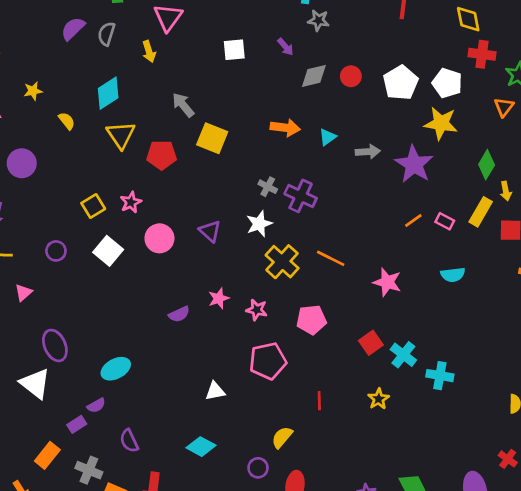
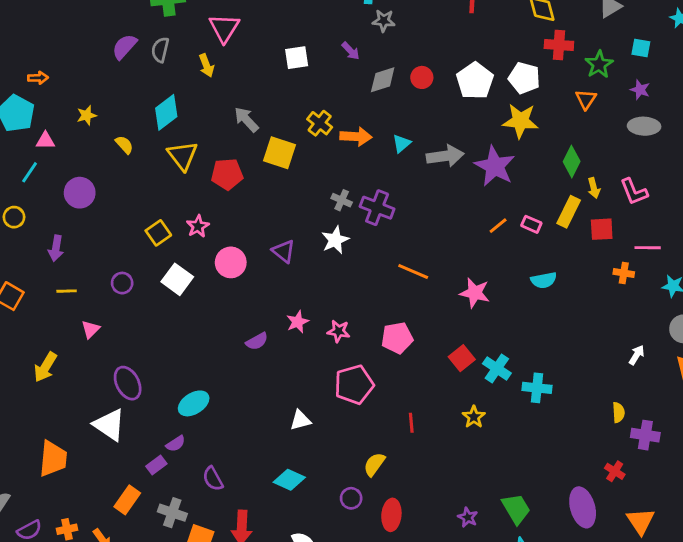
gray arrow: (368, 152) -> (445, 156), size x1.4
yellow cross: (282, 262) -> (320, 123), moved, size x0.7

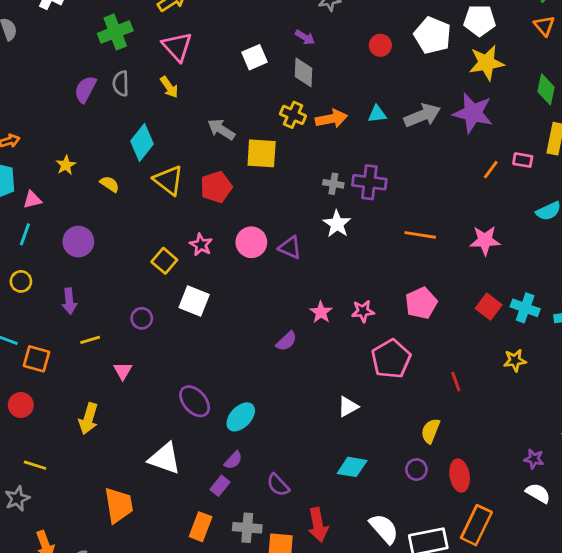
gray diamond: (383, 80) -> (303, 72), moved, turned -56
cyan triangle: (402, 143) -> (377, 114), turned 48
pink circle: (231, 262) -> (251, 242), moved
purple ellipse: (128, 383) -> (195, 401), moved
yellow star: (474, 417) -> (515, 360), turned -30

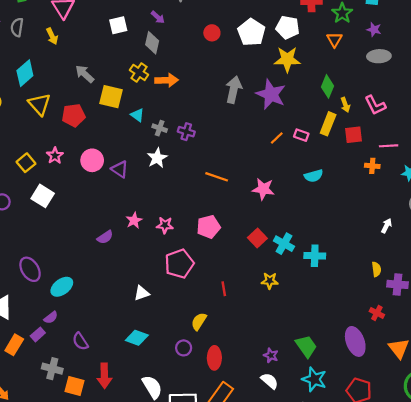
cyan triangle: (377, 114) -> (137, 115), moved, turned 32
gray arrow: (422, 115) -> (234, 90), turned -65
purple cross: (369, 182) -> (186, 132), size x0.7
orange rectangle: (201, 527) -> (14, 345), moved

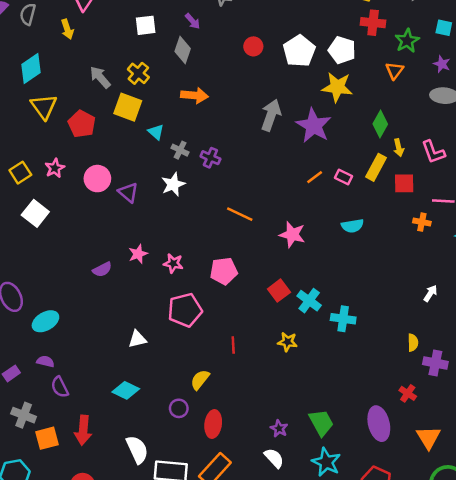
yellow cross: (139, 72) -> (138, 73), moved
red pentagon: (73, 115) -> (82, 124), turned 30
purple semicircle: (51, 318) -> (45, 361), moved, turned -136
orange square: (74, 386) -> (47, 438), turned -36

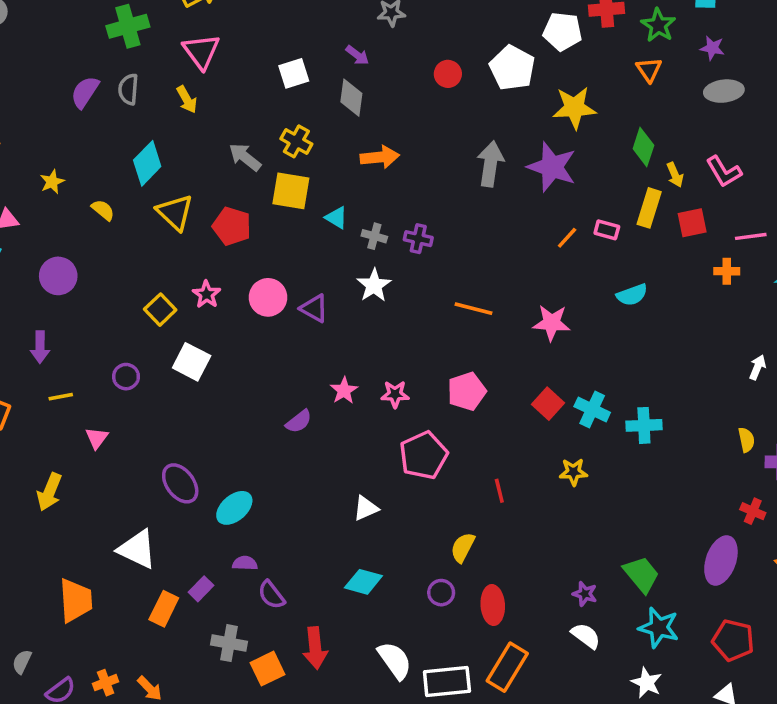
white pentagon: (342, 50) -> (562, 31), moved
purple ellipse: (379, 424) -> (721, 560), turned 44

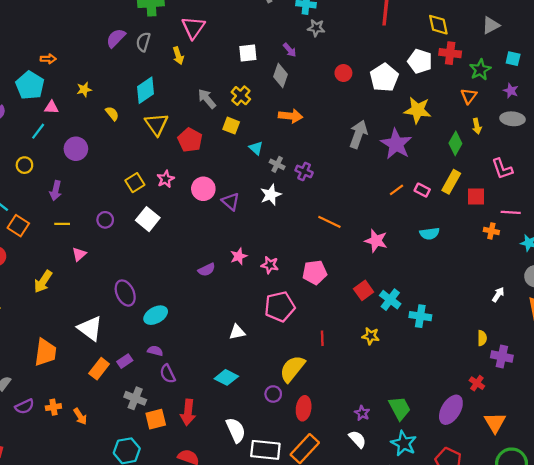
yellow arrow: (675, 175) -> (477, 126), moved
yellow square: (291, 191) -> (231, 126), size x0.7
yellow semicircle: (463, 547) -> (292, 369), size x1.5

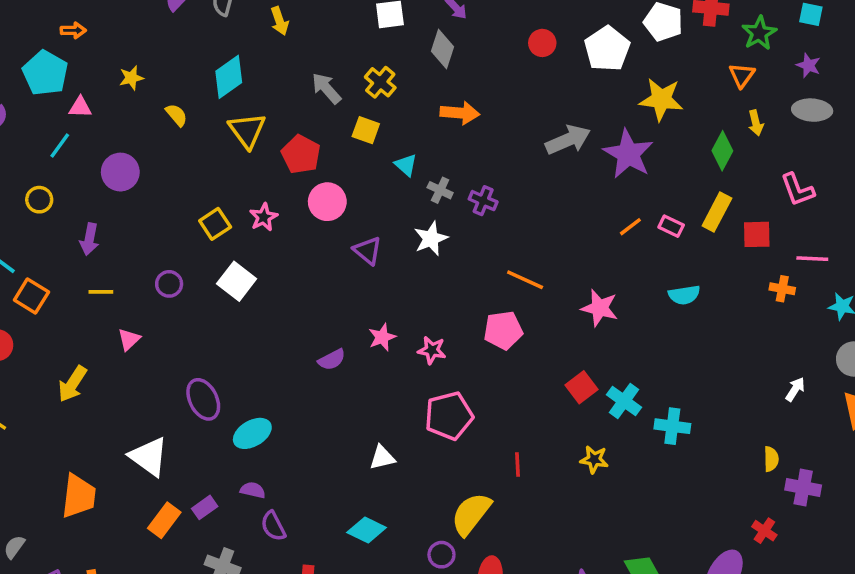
gray arrow: (358, 134) -> (568, 140), turned 48
pink circle: (203, 189) -> (327, 202), moved
pink pentagon: (315, 272) -> (503, 330), moved

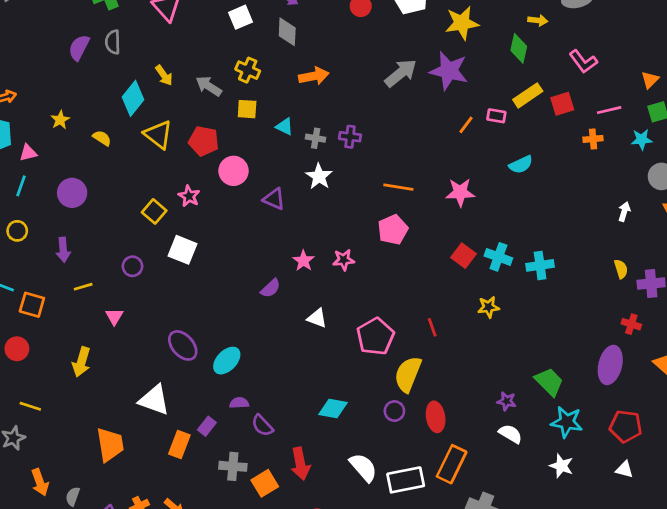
yellow arrow: (280, 21) -> (164, 75), moved
yellow arrow: (756, 123) -> (538, 20), turned -54
yellow rectangle: (717, 212) -> (528, 95), turned 44
pink pentagon: (449, 416) -> (375, 336), moved
white triangle: (382, 458) -> (317, 318), moved, turned 50

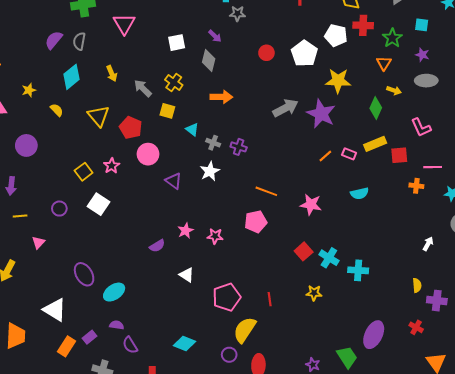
cyan diamond: (133, 98) -> (72, 77), moved
purple ellipse: (610, 365) -> (374, 335), moved

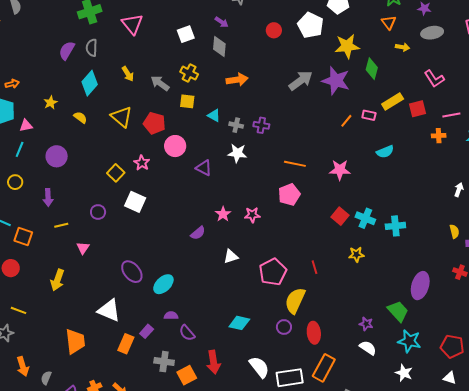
green diamond: (376, 108) -> (372, 69), moved
white star: (210, 171) -> (237, 153), turned -30
white triangle: (187, 275) -> (231, 256), turned -42

